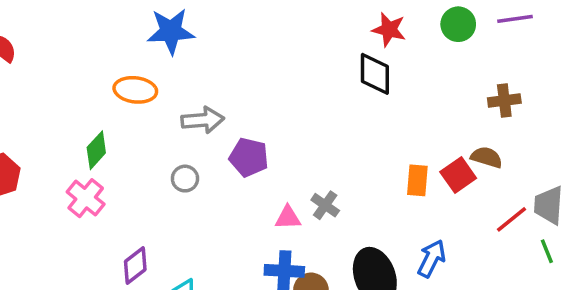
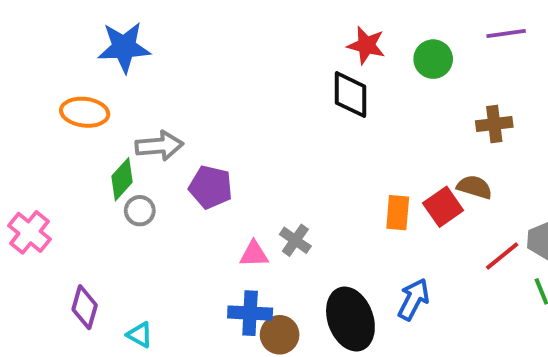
green circle: (458, 24) -> (433, 59), moved
green diamond: (96, 150) -> (122, 179), moved
purple diamond: (135, 266) -> (85, 307), turned -36

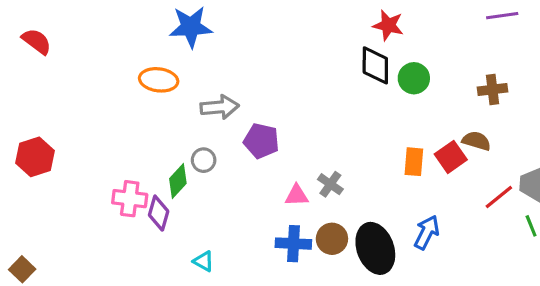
green circle: (433, 59) -> (414, 78), moved
green diamond: (122, 179) -> (178, 181), moved
pink cross: (29, 232) -> (130, 199), moved, turned -32
purple diamond: (85, 307) -> (159, 213), moved
brown circle: (280, 335) -> (332, 239), moved

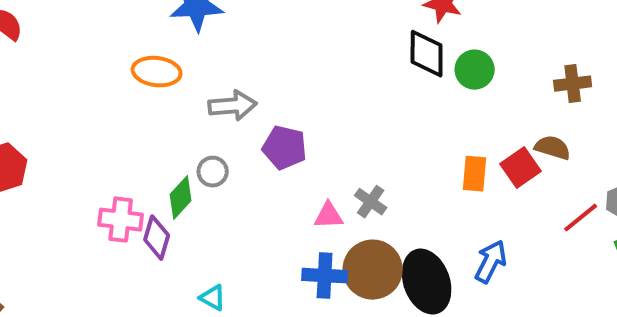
brown circle: (332, 239) -> (373, 270), size x1.5

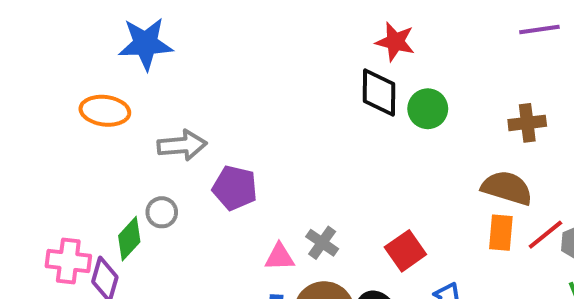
brown semicircle: (553, 148) -> (507, 188), size x1.4
red square: (521, 168) -> (405, 251), moved
orange rectangle: (475, 174) -> (501, 233), moved
red line: (581, 218) -> (545, 235), moved

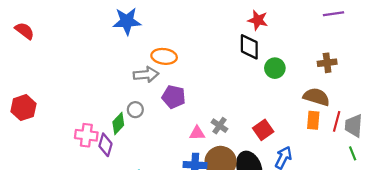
green circle: (428, 109) -> (275, 68), moved
orange ellipse: (105, 111) -> (164, 56), moved
red line: (545, 235) -> (337, 121), turned -36

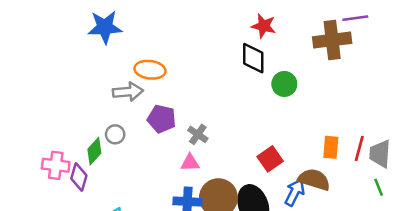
brown cross: (327, 63) -> (332, 40), moved, size x1.6
brown semicircle: (316, 97) -> (314, 180), moved
gray cross: (219, 126) -> (198, 134), moved

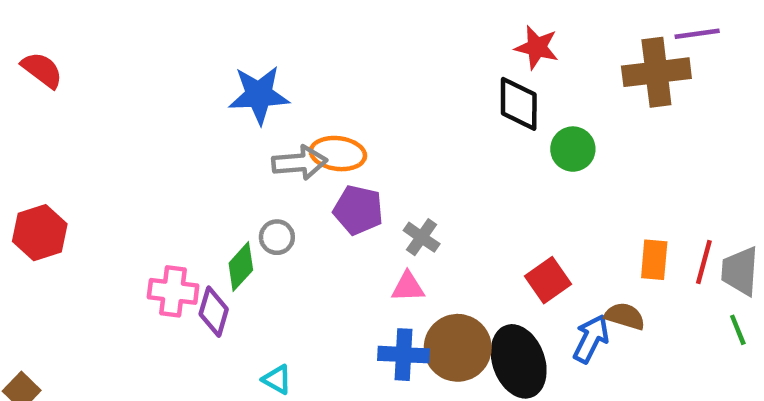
blue star: (105, 27) -> (259, 95), moved
orange ellipse: (150, 70) -> (338, 154), moved
brown semicircle: (314, 180) -> (625, 316), size x0.7

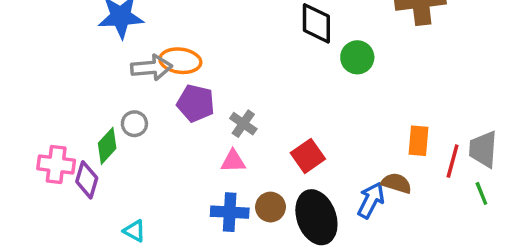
red line: (704, 262) -> (453, 161), moved
red square: (548, 280) -> (308, 156), moved
brown circle: (458, 348) -> (271, 207), size x0.6

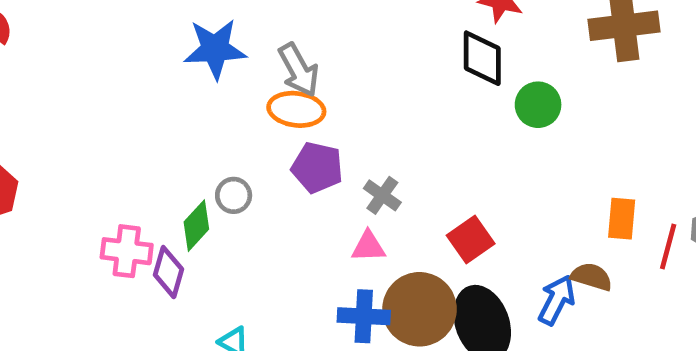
gray arrow: (151, 68) -> (299, 70), moved, turned 66
brown circle: (271, 207) -> (419, 309), size x1.8

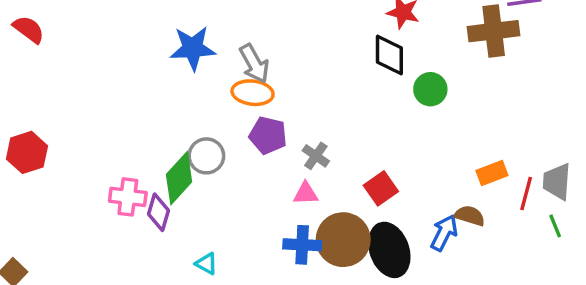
gray circle: (234, 195) -> (206, 156), size x1.4
orange rectangle: (622, 219) -> (492, 173), turned 64
green diamond: (196, 226) -> (179, 178), size x1.4

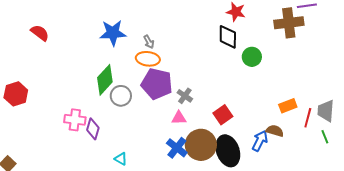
red semicircle: (29, 29) -> (40, 33), moved
gray arrow: (254, 64) -> (149, 42), size x0.6
purple pentagon: (268, 135) -> (157, 84), size x1.4
green diamond: (179, 178) -> (105, 80), moved
blue cross: (302, 245) -> (177, 148), turned 35

